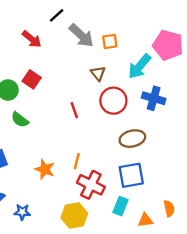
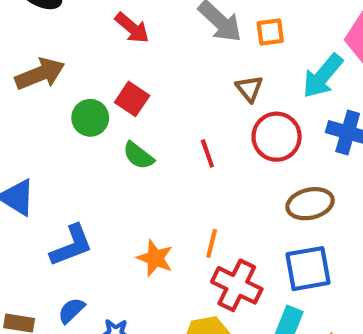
green semicircle: (20, 120) -> (138, 156), moved

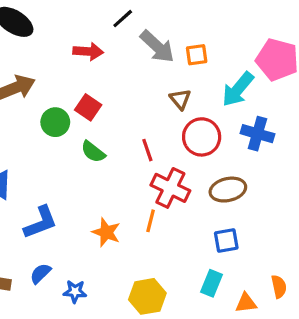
red arrow: (132, 28) -> (88, 51), turned -36
blue square: (308, 269) -> (226, 241), size x0.7
red cross: (237, 285) -> (170, 188), moved

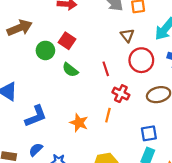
red cross: (170, 188) -> (121, 94), size x0.7
blue square: (226, 241) -> (149, 133), moved

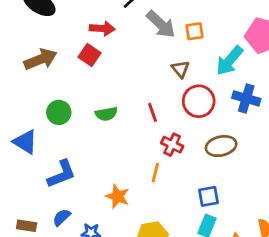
red square: (67, 41) -> (90, 55), moved
green circle: (45, 50) -> (59, 112), moved
green semicircle: (70, 70) -> (106, 114), turned -49
orange star: (79, 123) -> (118, 196), moved

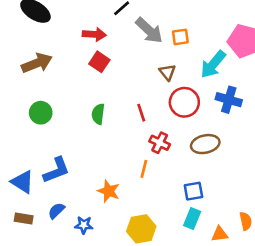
red square: (90, 55) -> (99, 62), moved
green circle: (59, 112) -> (41, 113), moved
green semicircle: (106, 114) -> (98, 114), turned 108
blue triangle: (25, 142) -> (22, 182), moved

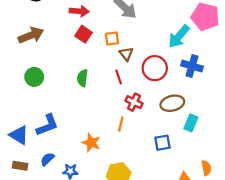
orange square: (180, 37) -> (112, 39), moved
brown triangle: (167, 72) -> (126, 54), moved
cyan rectangle: (192, 218) -> (191, 123), moved

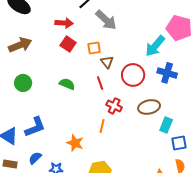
green semicircle: (82, 78) -> (67, 84), turned 105
blue square: (162, 143) -> (179, 143), moved

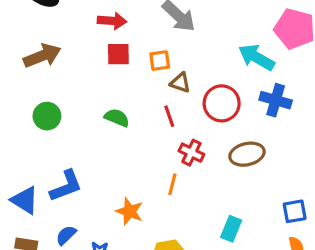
red square: (68, 44) -> (118, 54), turned -35
cyan arrow: (155, 46) -> (257, 57), turned 80
brown triangle: (107, 62) -> (180, 83), turned -32
cyan rectangle: (166, 125) -> (231, 229), moved

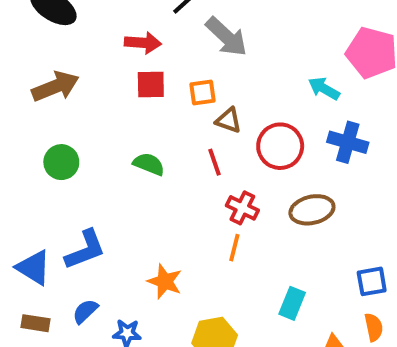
cyan arrow: (257, 57) -> (324, 89), size x0.7
orange line: (172, 184) -> (234, 248), moved

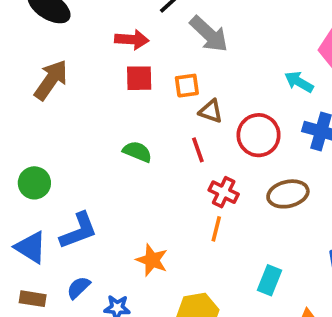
brown arrow: (55, 87) -> (51, 80), turned -33
green circle: (61, 162) -> (34, 183), moved

